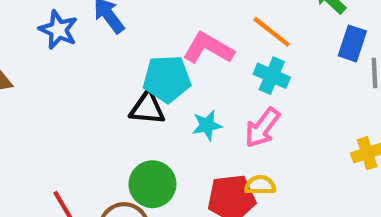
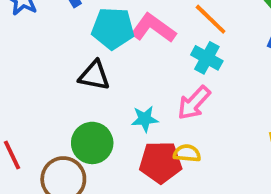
cyan pentagon: (167, 79) -> (113, 28), moved
cyan star: (207, 125) -> (145, 119), moved

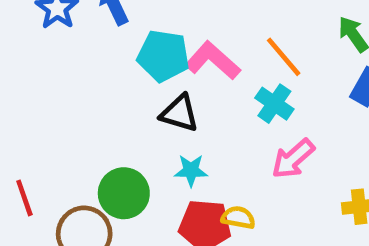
black triangle: (94, 76) -> (180, 113), moved
pink arrow: (194, 103) -> (293, 159), moved

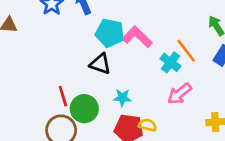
orange line: (284, 57) -> (186, 51), moved
black triangle: (180, 113) -> (100, 64), moved
red line: (24, 198) -> (63, 96), moved

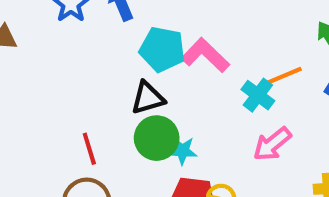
orange line: (186, 51) -> (282, 76), turned -75
black triangle: (100, 64) -> (148, 98), turned -35
green circle: (84, 109) -> (157, 138), moved

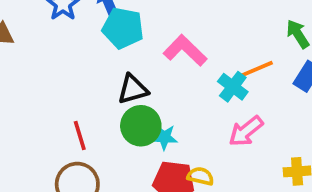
cyan pentagon: (162, 49) -> (123, 28), moved

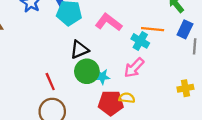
orange line: (255, 70) -> (153, 29), turned 35
pink arrow: (246, 131) -> (134, 68), moved

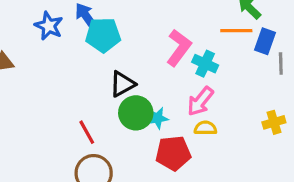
pink L-shape: (109, 22) -> (179, 48), moved, turned 95
orange line: (153, 29) -> (236, 31), moved
yellow semicircle: (127, 98) -> (205, 128), moved

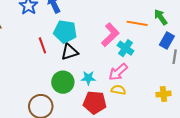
orange line: (236, 31) -> (137, 23), moved
cyan pentagon: (103, 35) -> (65, 32), moved
green circle: (136, 113) -> (63, 82), moved
red line: (87, 132) -> (42, 45), moved

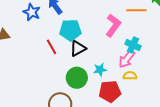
cyan cross: (126, 48) -> (133, 45), moved

